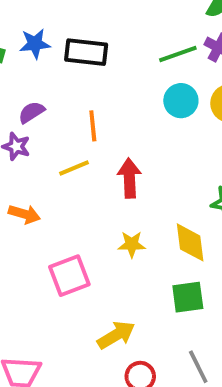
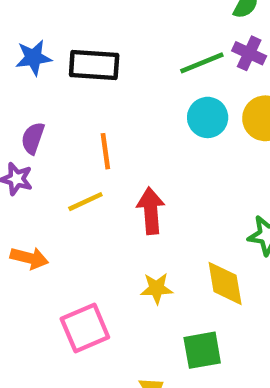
purple semicircle: (31, 112) -> (33, 138), turned -36
green square: (188, 297) -> (202, 350), moved

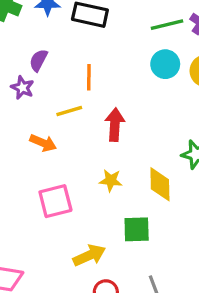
orange arrow: (29, 258) -> (43, 143), moved

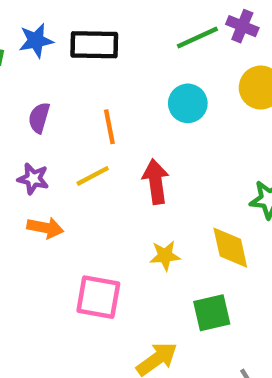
cyan circle: (165, 64) -> (188, 103), moved
purple star: (22, 88) -> (33, 179), moved
orange arrow: (43, 143) -> (45, 228), moved
pink square: (55, 201) -> (98, 297), turned 36

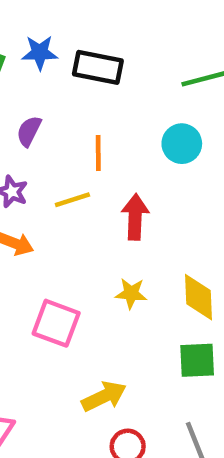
green square: (212, 313) -> (197, 360), moved

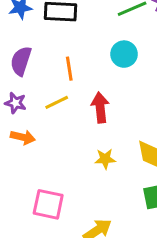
purple semicircle: (29, 131) -> (21, 61), size x1.4
pink square: (56, 323) -> (48, 204), moved

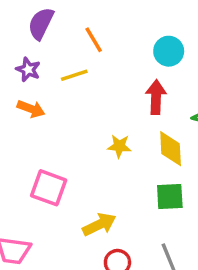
cyan circle: (124, 54) -> (169, 51), moved
orange line: (69, 69) -> (94, 40), turned -30
red arrow: (100, 108) -> (156, 97), moved

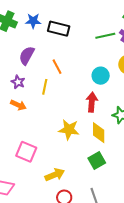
yellow line: (74, 75) -> (45, 87), turned -63
yellow star: (119, 146) -> (69, 130), size x1.5
green square: (170, 197) -> (97, 161), turned -30

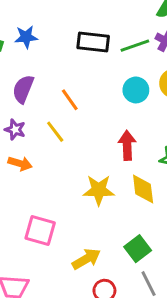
black rectangle: (59, 29) -> (93, 42), moved
cyan circle: (101, 76) -> (136, 90), moved
yellow line: (45, 87) -> (55, 132), turned -42
green square: (97, 161) -> (138, 249), moved

